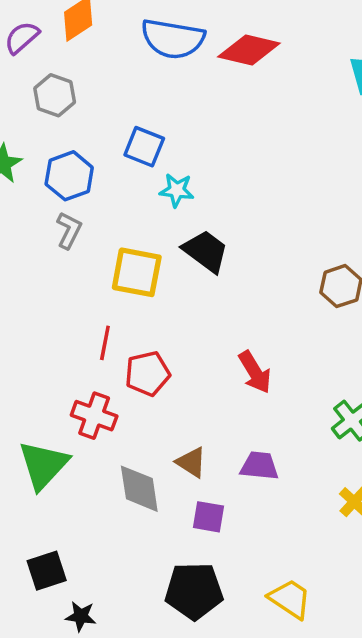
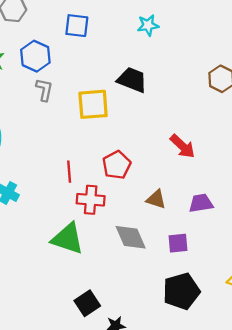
cyan star: (177, 190) -> (148, 25), moved
red line: (105, 343) -> (69, 172), moved
brown triangle: (191, 462) -> (156, 199), moved
green triangle: (43, 465) -> (68, 239), turned -39

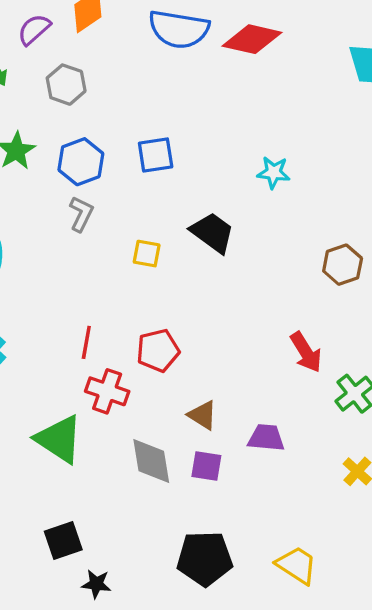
cyan star: (148, 25) -> (274, 172), moved
blue square: (77, 26) -> (156, 155), moved, turned -30
yellow square: (93, 104) -> (147, 254), size x0.6
red arrow: (183, 146) -> (306, 352), moved
purple square: (178, 243) -> (206, 466), moved

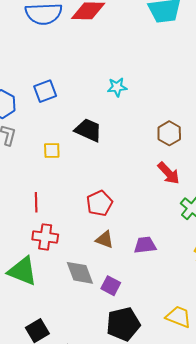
red line: (86, 342) -> (36, 202), moved
red pentagon: (158, 351) -> (100, 203), moved
red arrow: (306, 352) -> (169, 173), moved
purple square: (206, 466) -> (111, 286), moved, turned 30

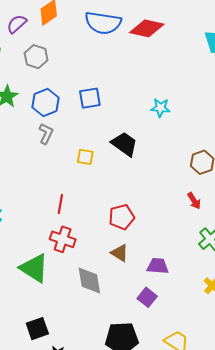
red arrow: (169, 173) -> (194, 201), size x0.7
purple square: (111, 286) -> (147, 297), moved

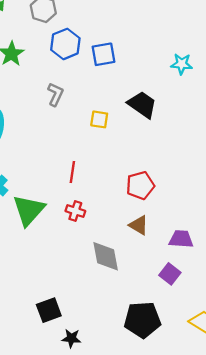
blue hexagon: (45, 102) -> (65, 44), moved
red cross: (63, 239) -> (75, 211), size x0.7
green triangle: (34, 268) -> (29, 210), moved, turned 40

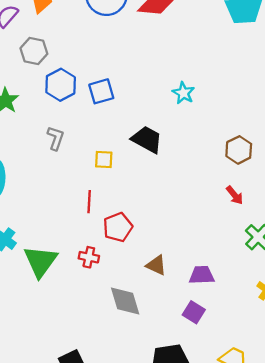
cyan star: (182, 64) -> (183, 93), turned 30
red line: (72, 172) -> (89, 202), moved
red pentagon: (140, 185) -> (118, 227), moved

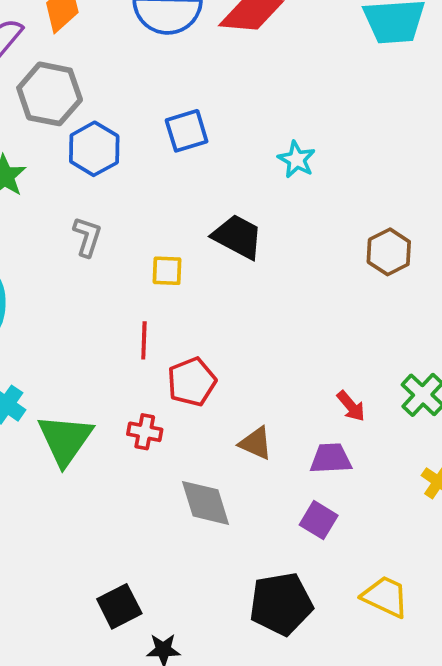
gray hexagon: (34, 51) -> (50, 94), size x1.4
blue square: (101, 91) -> (187, 131), moved
red arrow: (235, 195) -> (351, 406), moved

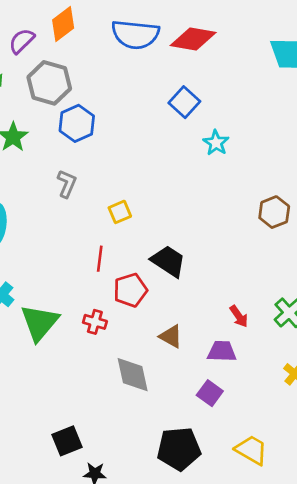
blue square: (187, 131) -> (184, 102), moved, turned -36
black trapezoid: (238, 237) -> (168, 261), moved
yellow square: (167, 271) -> (120, 212), turned -30

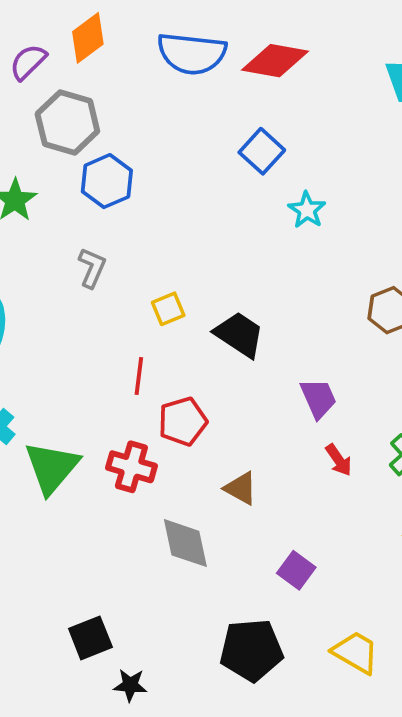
black trapezoid: (168, 261) -> (239, 334), moved
red cross: (95, 322) -> (131, 467), size x1.4
purple trapezoid: (222, 351) -> (318, 398), moved, turned 64

